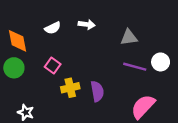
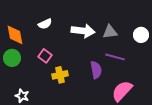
white arrow: (87, 24) -> (83, 31), moved, size x1.6
white circle: (161, 62) -> (141, 35), moved
purple semicircle: (97, 91) -> (96, 70), moved

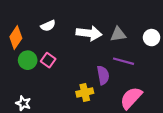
orange diamond: (15, 35) -> (16, 38), turned 45
green circle: (12, 58) -> (28, 60), moved
yellow cross: (60, 75) -> (85, 92), moved

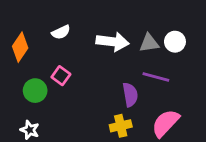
white circle: (152, 38) -> (175, 42), moved
green circle: (28, 60) -> (35, 91), moved
yellow cross: (85, 92) -> (121, 126), moved

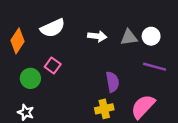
white semicircle: (61, 32) -> (53, 28), size x1.5
white arrow: (113, 42) -> (97, 36), size x0.7
purple line: (156, 77) -> (155, 67), moved

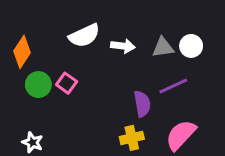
white semicircle: (53, 28) -> (84, 36), moved
purple line: (155, 67) -> (173, 86), moved, turned -40
green circle: (30, 78) -> (38, 85), moved

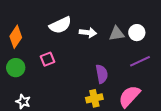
pink square: (67, 83) -> (48, 59), turned 32
green circle: (38, 85) -> (16, 68), moved
purple line: (173, 86) -> (140, 61), moved

